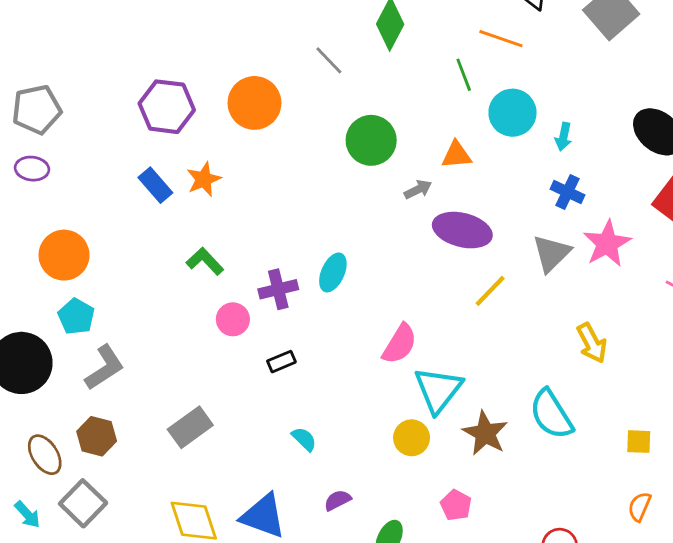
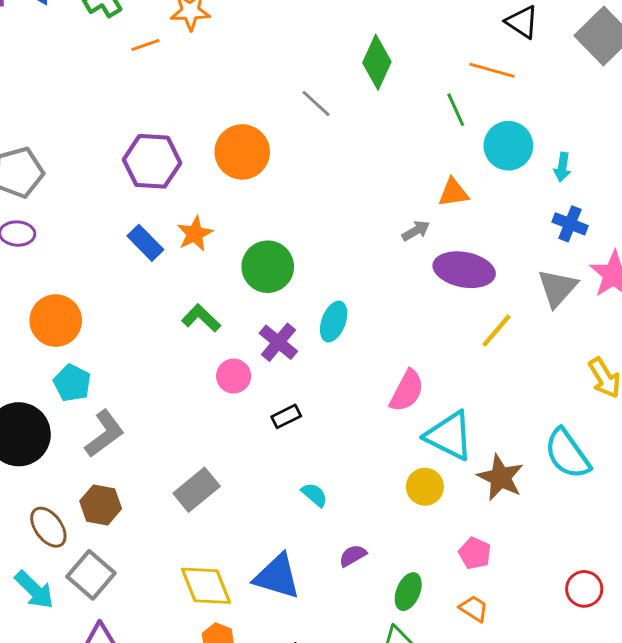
green circle: (371, 140) -> (268, 267), moved
purple cross: (278, 289) -> (278, 342), turned -33
cyan triangle: (438, 390) -> (449, 436), turned -38
cyan arrow: (27, 514) -> (34, 590), size x1.4

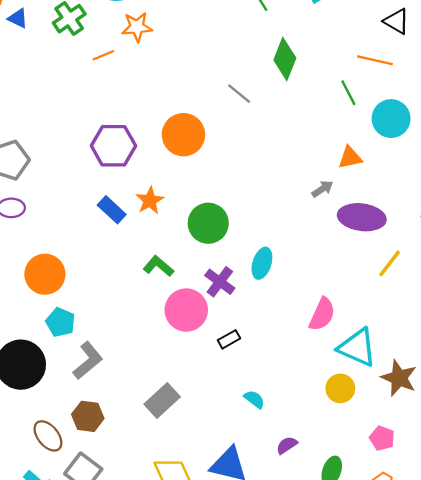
pink circle: (234, 376) -> (186, 310), size x1.6

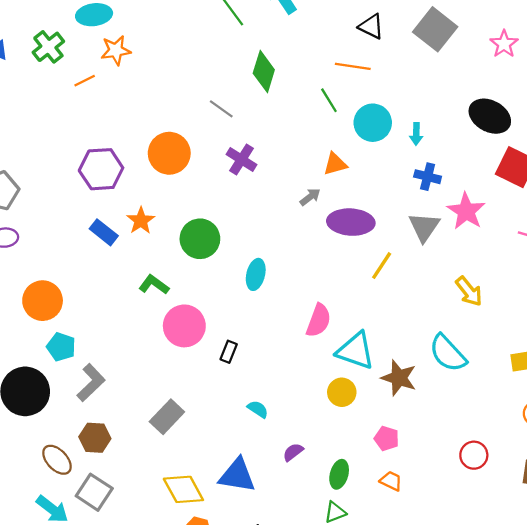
purple cross: (220, 282) -> (242, 159), moved
black rectangle: (229, 339) -> (229, 352), turned -35

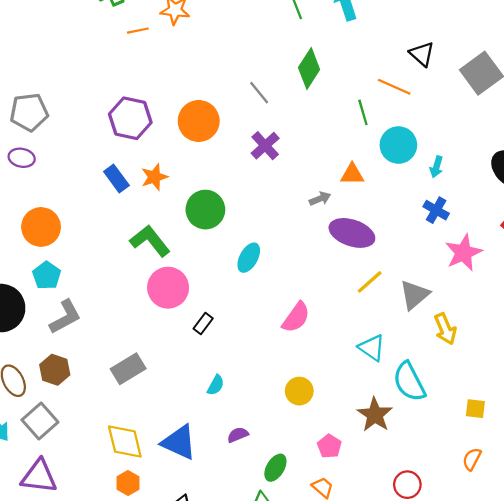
gray triangle: (424, 227) -> (414, 295), moved
green L-shape: (154, 285) -> (150, 241), size x1.4
cyan triangle: (356, 351) -> (372, 348), moved, size x0.7
brown star: (399, 378) -> (375, 415), moved
cyan semicircle: (258, 409) -> (216, 385), turned 70

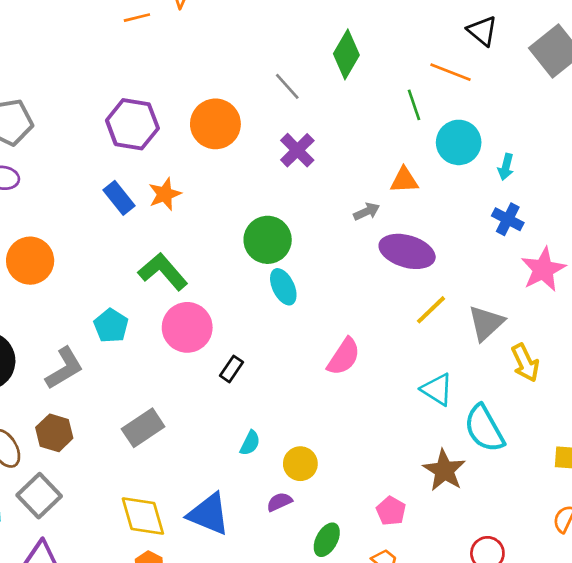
green circle: (205, 210) -> (268, 240), moved
cyan ellipse: (249, 258) -> (283, 287), turned -52
cyan pentagon: (47, 275) -> (111, 326), moved
yellow circle: (299, 391) -> (300, 464), moved

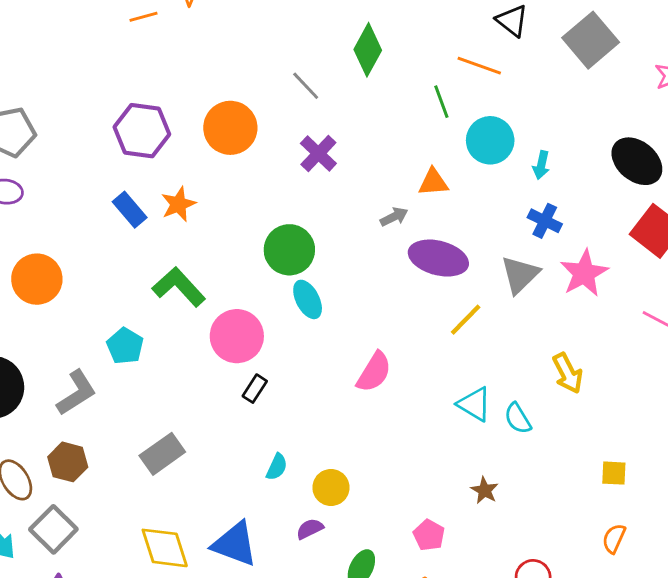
gray triangle: (486, 323) -> (520, 275), moved
pink circle: (187, 327) -> (237, 336), moved
cyan semicircle: (484, 429) -> (518, 418), moved, size x0.6
brown star: (444, 470) -> (485, 490), size x0.6

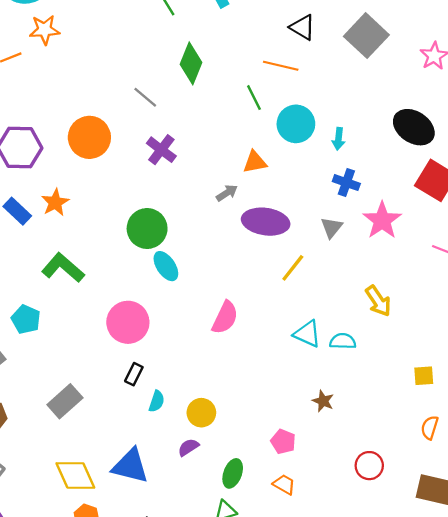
gray triangle: (520, 275) -> (332, 227), size x0.7
pink circle: (237, 336) -> (128, 322), moved
black rectangle: (255, 389) -> (134, 374), moved
cyan semicircle: (518, 418) -> (343, 341), turned 130

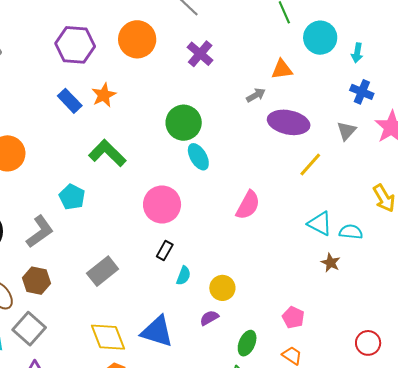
brown star: (323, 401) -> (331, 263), moved

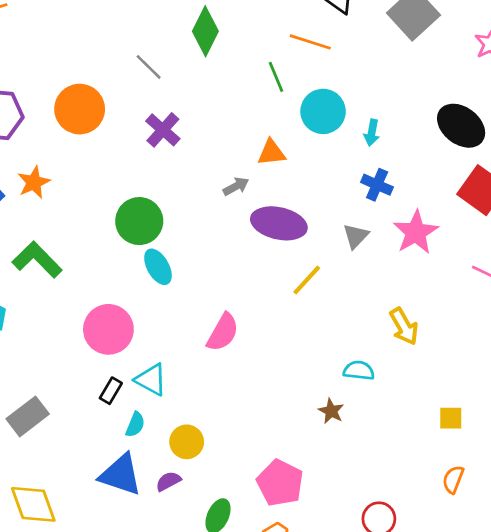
cyan triangle: (320, 224) -> (151, 380), moved
pink pentagon: (293, 317) -> (280, 483), size x1.6
blue triangle: (157, 331) -> (121, 475), moved

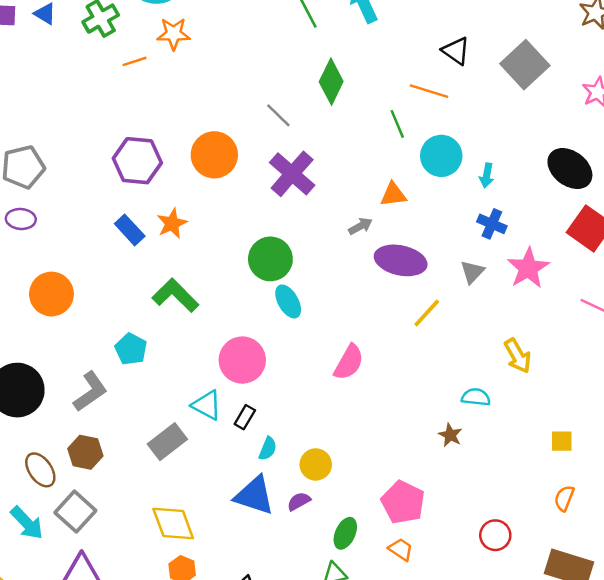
purple cross: (163, 130) -> (292, 174), size x1.4
cyan triangle: (151, 380) -> (207, 405), moved

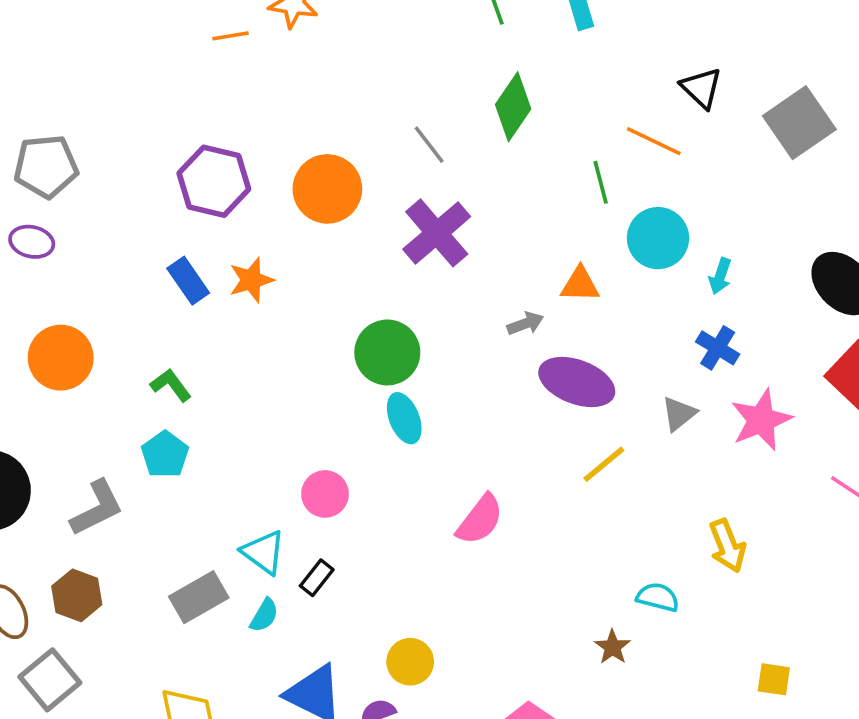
green L-shape: (175, 295) -> (171, 385), moved, size x0.6
pink circle: (242, 360) -> (325, 494), size x0.7
cyan semicircle: (268, 449) -> (264, 615), moved

